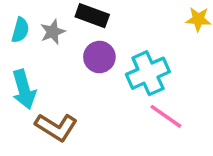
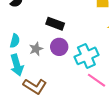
cyan semicircle: (20, 30) -> (15, 41), moved
gray star: (53, 32) -> (36, 49), moved

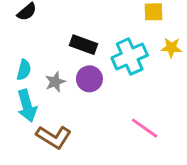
cyan cross: (86, 56) -> (130, 57), moved

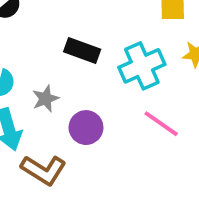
purple circle: (89, 79) -> (86, 128), moved
pink line: (145, 128) -> (161, 124), moved

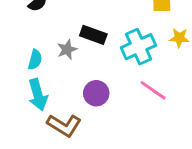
gray star: (46, 99) -> (67, 49), moved

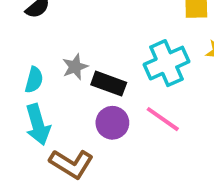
black rectangle: (93, 35) -> (109, 84), moved
pink line: (153, 90) -> (163, 119), moved

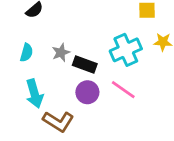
cyan semicircle: (34, 80) -> (26, 53), moved

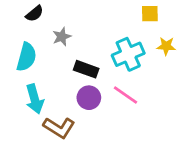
cyan semicircle: (26, 53) -> (26, 57), size x1.5
gray star: (61, 53) -> (62, 37), moved

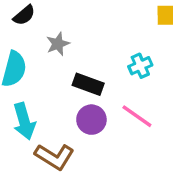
cyan cross: (128, 54) -> (140, 66), size x0.6

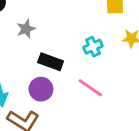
purple circle: (91, 120) -> (41, 89), moved

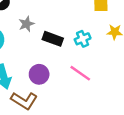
black rectangle: (51, 62) -> (53, 39), moved

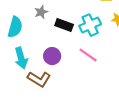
cyan cross: (83, 39) -> (90, 25), size x1.5

